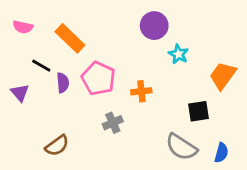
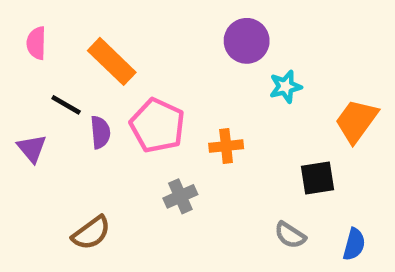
pink semicircle: (23, 27) -> (36, 43), turned 78
cyan star: (178, 54) -> (285, 87), turned 30
gray semicircle: (181, 147) -> (290, 235), size x0.6

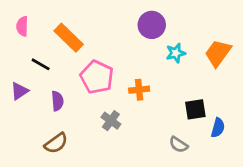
orange trapezoid: (356, 121) -> (218, 53), moved
purple semicircle: (100, 132) -> (57, 101), moved
purple triangle: (32, 148) -> (19, 91), turned 36
gray cross: (180, 196) -> (111, 121), turned -30
blue semicircle: (354, 244) -> (218, 128), moved

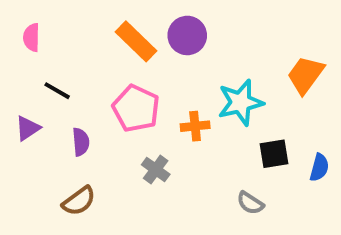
purple circle: (152, 25) -> (187, 35), moved
orange rectangle: (69, 38) -> (136, 41), moved
cyan star: (176, 53) -> (240, 102), moved, size x1.6
blue semicircle: (218, 128) -> (319, 168), moved

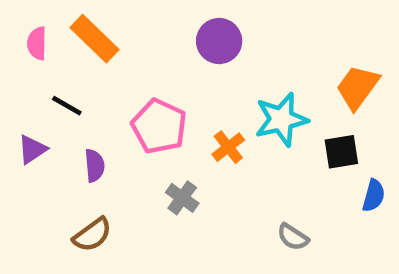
orange rectangle: (136, 41) -> (95, 39), moved
orange cross: (195, 126) -> (228, 147), turned -32
black square: (274, 154) -> (341, 152), moved

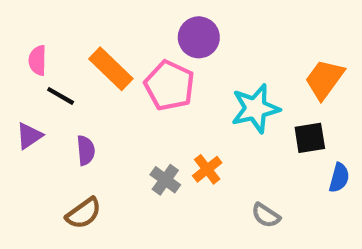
orange rectangle: (95, 39) -> (111, 69), moved
pink semicircle: (37, 43) -> (38, 60), moved
pink pentagon: (159, 126) -> (169, 86), moved
orange cross: (228, 147) -> (207, 169), moved

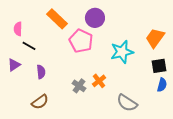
orange rectangle: (111, 69) -> (57, 19), moved
black square: (310, 138) -> (159, 66), moved
gray semicircle: (266, 215) -> (127, 103), size x1.5

